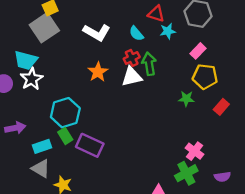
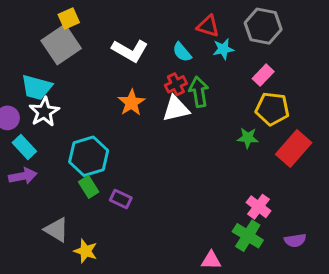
red rectangle: (221, 107) -> (294, 149), size x1.6
purple rectangle: (90, 145) -> (121, 199), size x0.6
cyan rectangle: (42, 146) -> (24, 147), moved, turned 66
green cross: (186, 173) -> (248, 236), turned -30

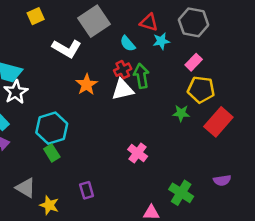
gray square: (61, 44) -> (94, 21), moved
white L-shape: (130, 51) -> (67, 49), moved
purple rectangle: (121, 199) -> (87, 190), moved, turned 49
pink cross: (258, 207) -> (138, 153), moved
purple semicircle: (295, 240) -> (222, 180), moved

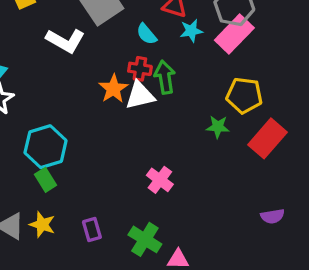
pink rectangle: (194, 62) -> (234, 34), moved, size x1.6
red cross: (123, 70) -> (140, 69), turned 35
orange star: (87, 85) -> (113, 89), moved
green cross: (181, 193) -> (145, 239), moved
yellow star: (49, 205) -> (42, 225), moved

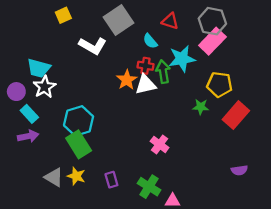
cyan star: (191, 31) -> (182, 59), moved, size x1.6
green rectangle: (46, 180) -> (79, 144), size x1.6

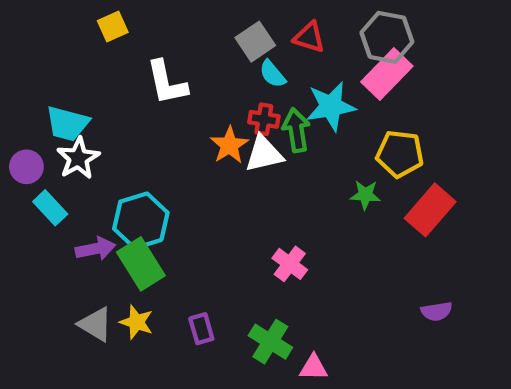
gray square: (118, 20) -> (255, 42), moved, size x0.7
white L-shape: (93, 46) -> (167, 83), turned 48
purple arrow: (28, 136) -> (96, 249), moved

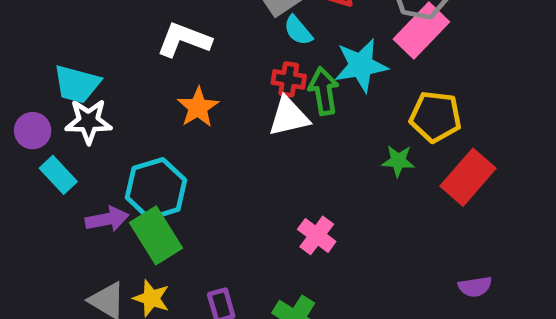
white L-shape: (167, 83) -> (184, 40), turned 123
orange star: (229, 145) -> (198, 107), moved
white star: (78, 158) -> (88, 121), turned 30

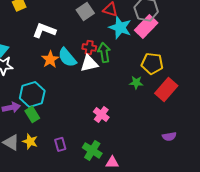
cyan semicircle: (298, 31) -> (67, 57), moved, size x1.5
cyan star: (361, 65) -> (120, 27), moved, turned 30
green rectangle: (156, 235) -> (32, 114), size x0.7

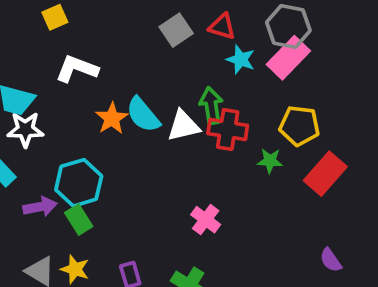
cyan star: (120, 27) -> (241, 60), size x0.7
white L-shape: (44, 30) -> (77, 69), moved
red cross: (89, 47) -> (228, 129), moved, size x1.5
purple semicircle: (169, 136) -> (331, 260), turned 64

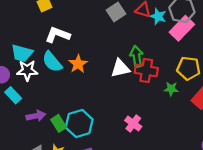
cyan star: (241, 60) -> (158, 16), moved
cyan semicircle: (143, 115) -> (52, 62), moved
cyan hexagon: (79, 183) -> (79, 123), moved

